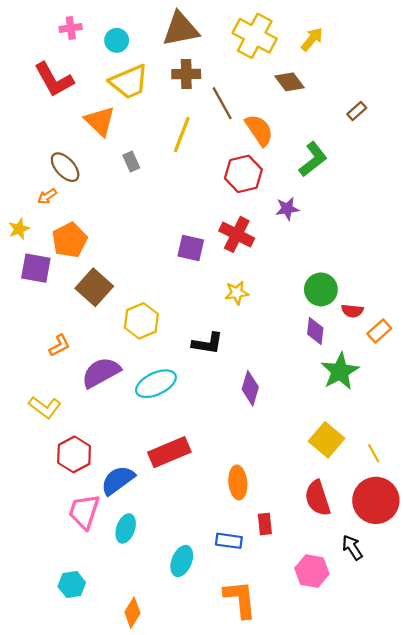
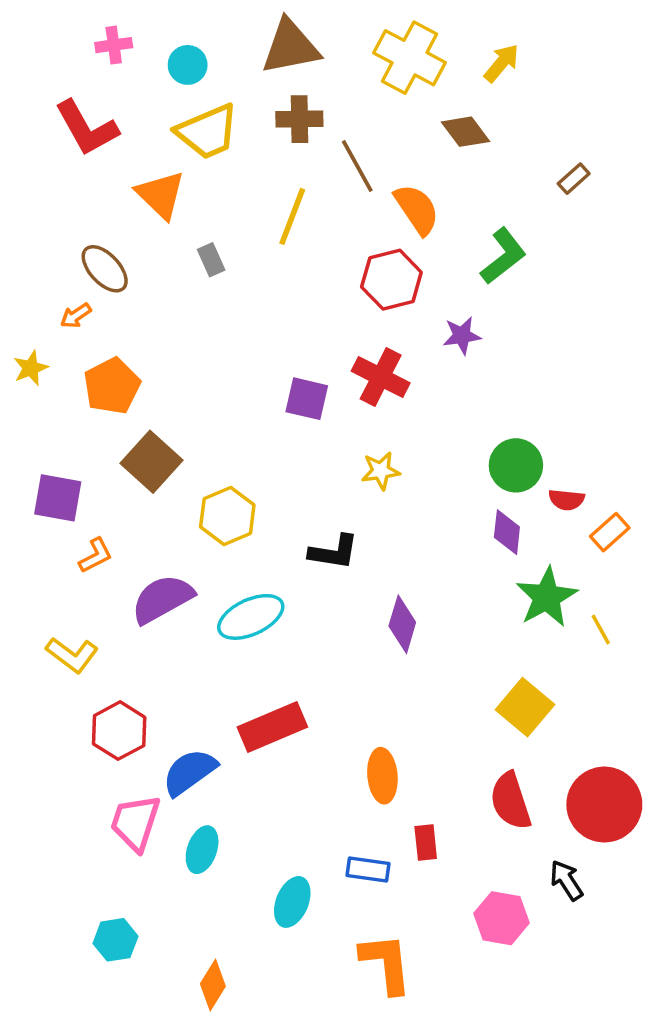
purple square: (36, 268) -> (58, 498), moved
yellow line: (374, 453) -> (601, 630), moved

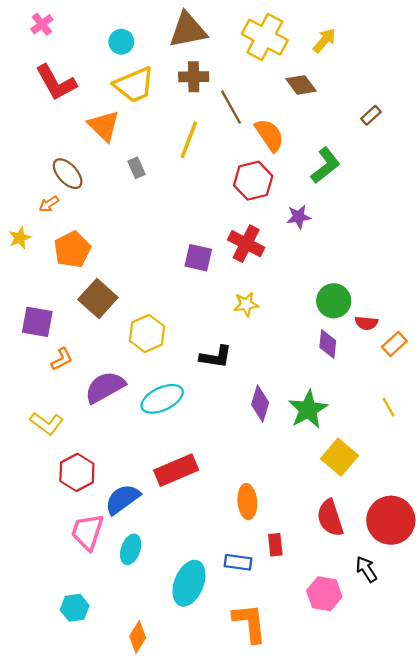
pink cross: (114, 45) -> (42, 24), moved, turned -30
green star: (547, 597) -> (308, 409), moved
cyan ellipse: (292, 902) -> (189, 583), size x1.4

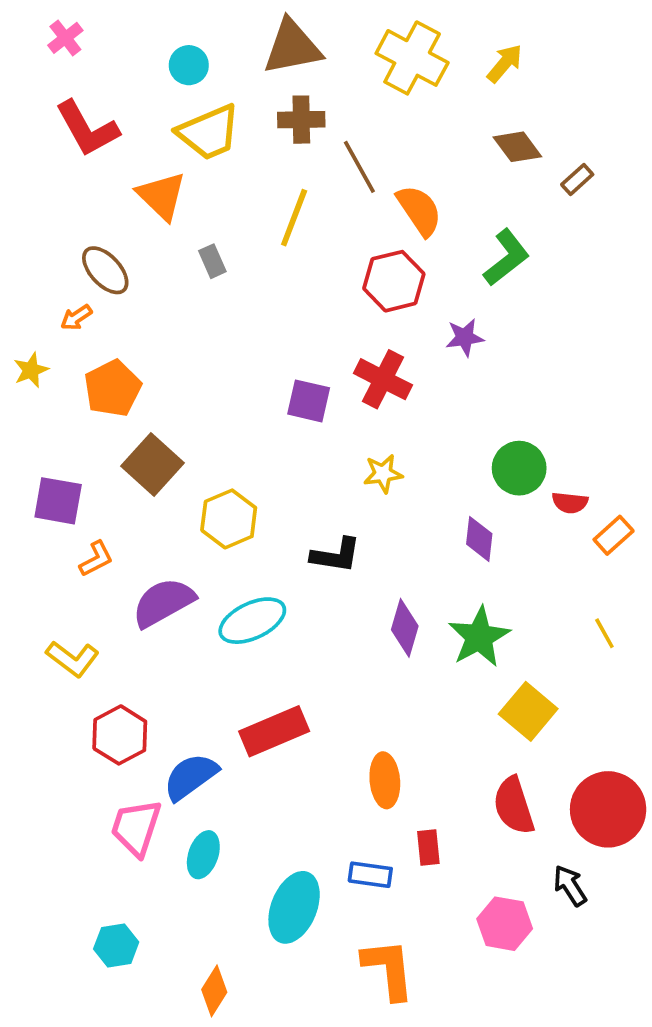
brown diamond: (301, 85) -> (517, 147), moved
purple diamond: (328, 344) -> (479, 539), moved

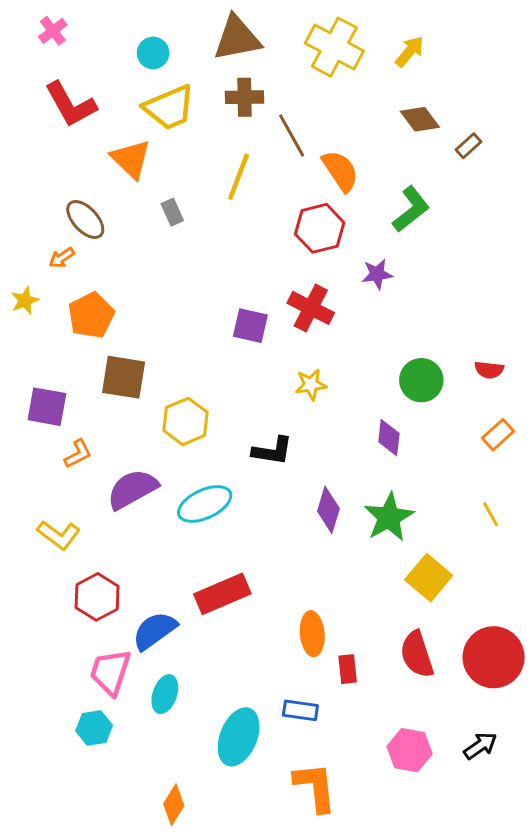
brown square: (152, 464) -> (124, 377), turned -33
red semicircle: (570, 503) -> (489, 370), moved
red rectangle: (428, 847) -> (348, 669), moved
black arrow: (570, 886) -> (480, 746), moved, turned 88
cyan hexagon: (116, 945) -> (94, 728), moved

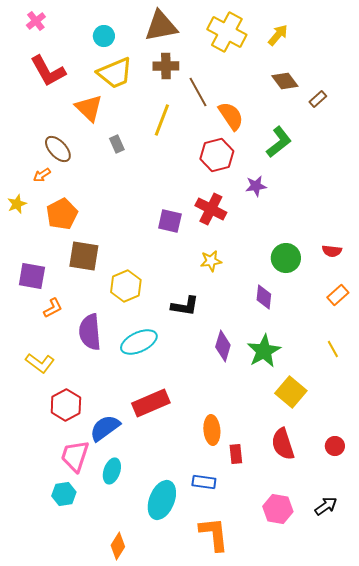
purple semicircle: (132, 489) -> (90, 332), turned -66
red circle: (494, 657) -> (335, 446), size x0.5

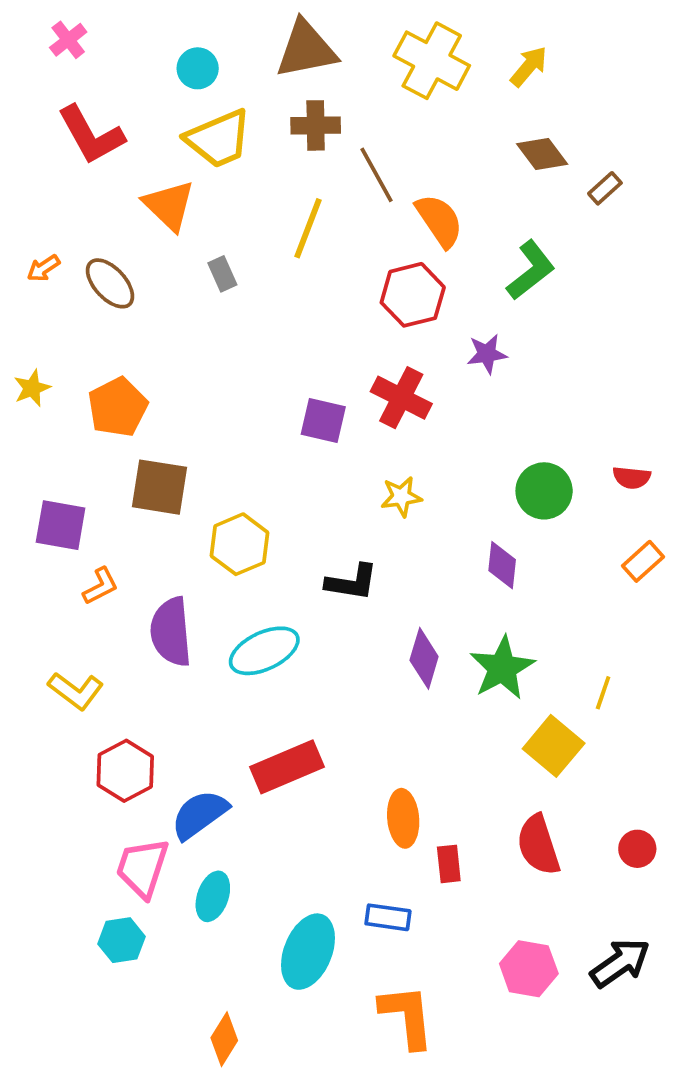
orange arrow: (42, 175) -> (43, 268), moved
yellow line: (333, 349) -> (603, 693), moved, turned 48
black arrow: (326, 506) -> (620, 963), size x1.4

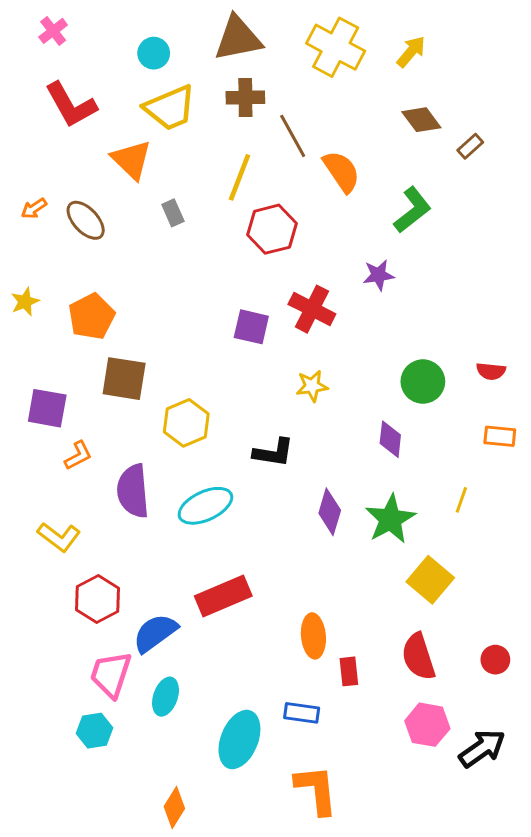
red hexagon: (413, 295) -> (272, 229), moved
orange rectangle: (643, 561) -> (500, 436), turned 48
yellow line: (603, 693) -> (461, 500), moved
pink hexagon: (529, 969) -> (427, 725), moved

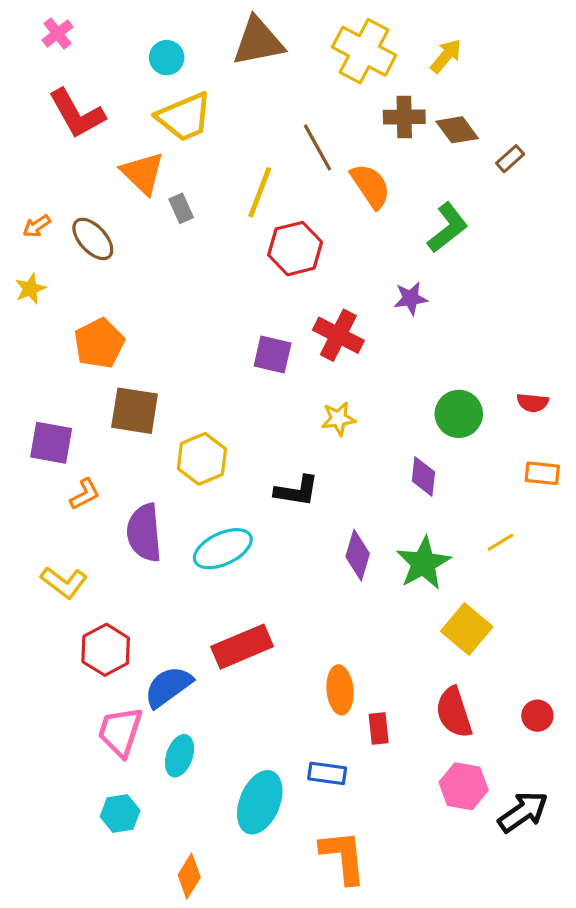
brown cross: (245, 98) -> (404, 117), moved
gray rectangle: (173, 213) -> (181, 208), moved
yellow star: (25, 302) -> (30, 289), moved
yellow line: (461, 500) -> (501, 542), turned 40
cyan hexagon: (95, 731) -> (120, 814), moved

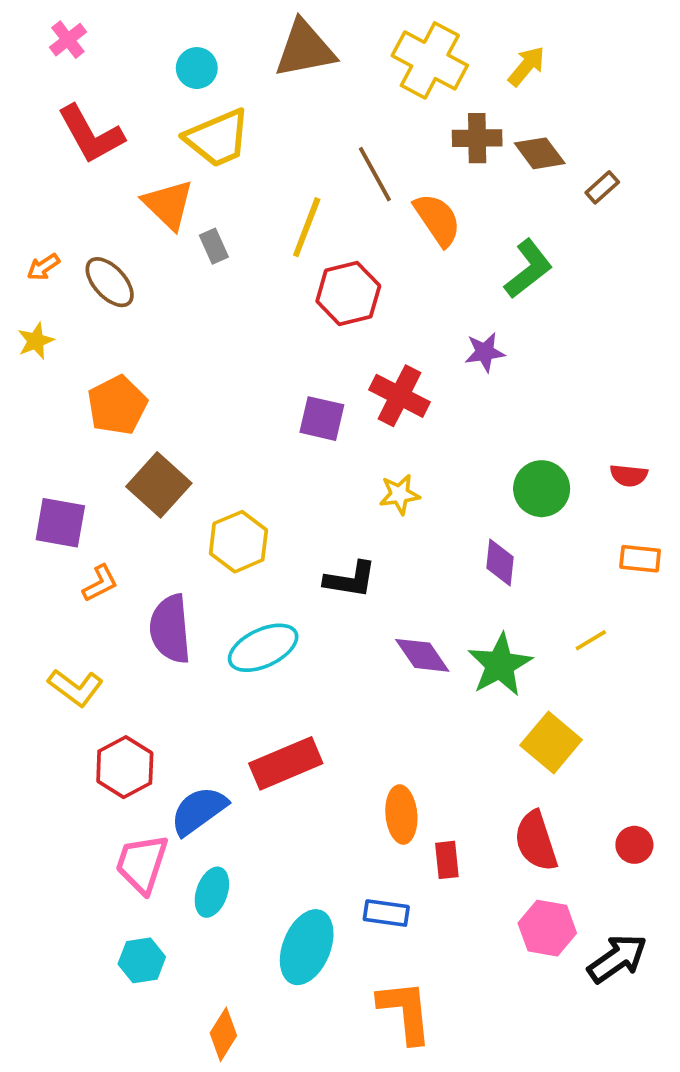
brown square: (135, 411) -> (159, 485), turned 33
purple diamond: (358, 555) -> (422, 655), turned -51

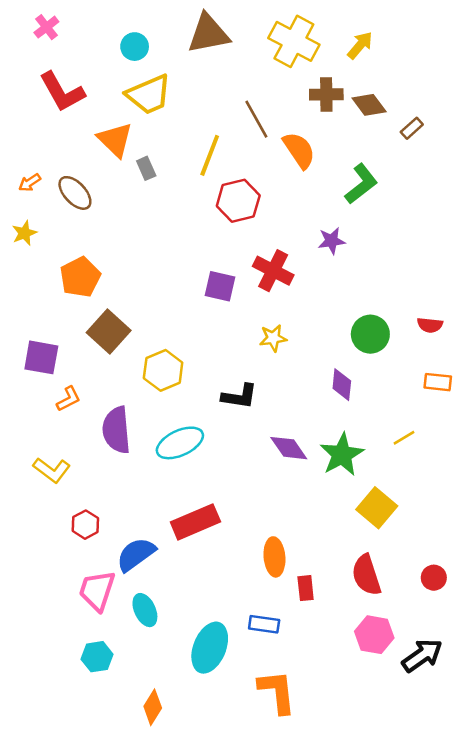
red hexagon: (125, 767) -> (85, 525), size x0.7
cyan ellipse: (212, 892) -> (145, 610), turned -44

